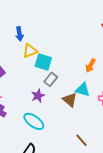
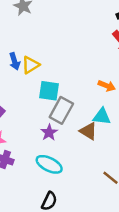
yellow triangle: (30, 51) -> (31, 65), moved
orange arrow: (90, 66) -> (107, 86), turned -88
gray rectangle: (51, 79) -> (61, 110), size x1.5

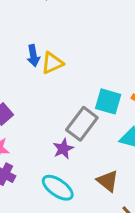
cyan square: (49, 91) -> (108, 101), moved
brown triangle: (88, 131) -> (108, 181), moved

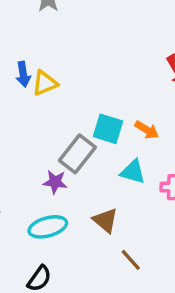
purple star: (63, 149) -> (55, 182), turned 30
cyan ellipse: (58, 188) -> (48, 227), turned -52

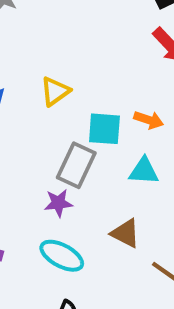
yellow triangle: (45, 83) -> (55, 91), moved
cyan ellipse: (48, 227) -> (62, 256), turned 57

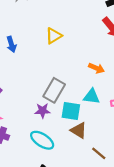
yellow triangle: (55, 91) -> (54, 36), moved
cyan square: (104, 129) -> (71, 111), moved

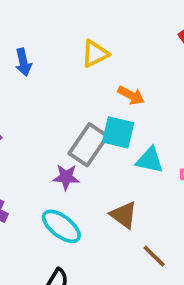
orange arrow: (96, 68) -> (131, 95), moved
cyan square: (71, 111) -> (118, 132), moved

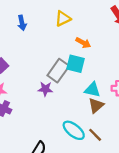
cyan triangle: (150, 160) -> (92, 90), moved
brown triangle: (124, 215) -> (96, 105), moved, turned 42
cyan ellipse: (61, 226) -> (74, 130), moved

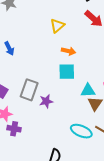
yellow triangle: (63, 19) -> (57, 26), moved
gray rectangle: (58, 71) -> (29, 90), moved

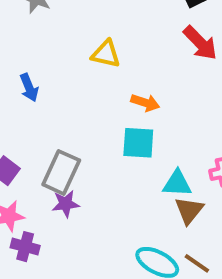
yellow triangle: (57, 26) -> (106, 54), moved, turned 49
purple star: (46, 101) -> (66, 204), moved

